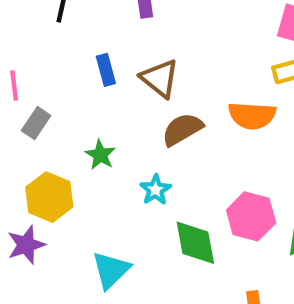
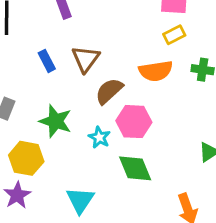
brown triangle: (160, 78) -> (86, 59), turned 40
green star: (100, 155) -> (56, 121), size x1.5
pink hexagon: (251, 216) -> (134, 122), moved

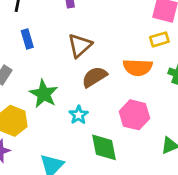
blue rectangle: (47, 61) -> (27, 39), moved
pink hexagon: (134, 122) -> (134, 115), moved

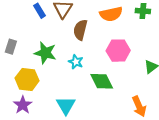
blue rectangle: (27, 39) -> (40, 11), moved
brown semicircle: (94, 77) -> (80, 30), turned -30

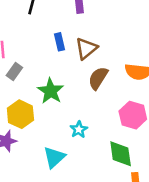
cyan star: (76, 62) -> (79, 130), moved
green diamond: (102, 81) -> (121, 154), moved

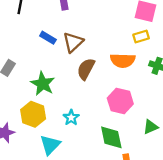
blue rectangle: (59, 42) -> (48, 38), turned -42
yellow hexagon: (20, 114) -> (33, 114), moved

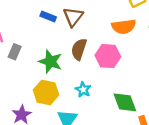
brown semicircle: (86, 69) -> (79, 49), moved
pink hexagon: (120, 101) -> (108, 56), moved

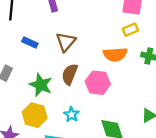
blue rectangle: (48, 16) -> (30, 42), moved

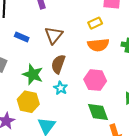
yellow rectangle: (130, 30) -> (95, 23), moved
pink hexagon: (98, 83) -> (95, 80), moved
cyan star: (71, 114) -> (61, 88), moved

